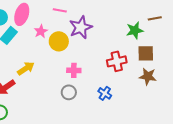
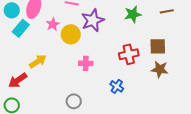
green star: (135, 30) -> (133, 14), moved
gray circle: (69, 92) -> (74, 101), moved

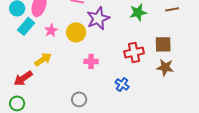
pink star: (53, 24) -> (51, 30), moved

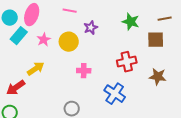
green star: (138, 12) -> (131, 22), turned 30
purple star: (98, 18) -> (91, 28), size x0.6
brown square: (163, 44) -> (156, 40), moved
blue cross: (122, 84) -> (115, 94), size x1.5

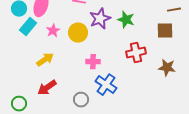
green star: (131, 22) -> (126, 20), moved
purple star: (91, 28) -> (100, 19), size x1.5
red arrow: (16, 88) -> (47, 88), moved
blue cross: (115, 94) -> (106, 85), moved

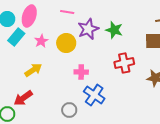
red arrow: (47, 88) -> (23, 98), moved

